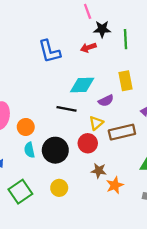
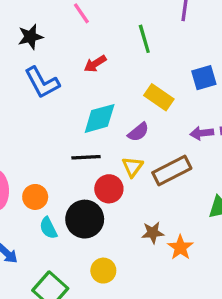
black star: (102, 29) -> (30, 37), moved
yellow rectangle: (126, 81) -> (159, 97), turned -30
red circle: (88, 143) -> (109, 189), moved

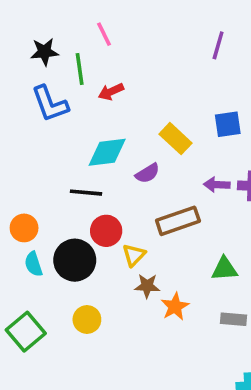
green line: (144, 39) -> (80, 69), moved
yellow triangle: (132, 167) -> (134, 255), moved

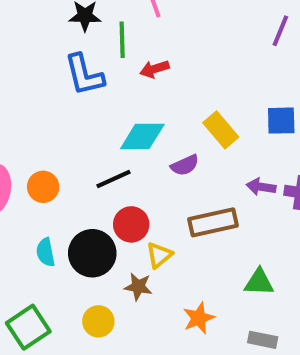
black line: (86, 193) -> (114, 179), turned -36
orange circle: (24, 228) -> (43, 187), moved
brown star: (147, 286) -> (138, 287), moved

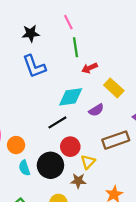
green line: (122, 40) -> (75, 47), moved
red arrow: (154, 69) -> (90, 68), moved
orange circle: (43, 187) -> (16, 145), moved

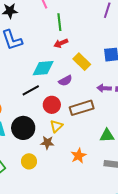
green line: (75, 47) -> (59, 22), moved
red circle: (70, 147) -> (52, 105), moved

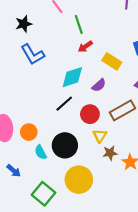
brown star: (47, 143) -> (110, 153), moved
yellow circle: (29, 161) -> (79, 180), size x1.6

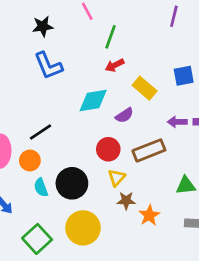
green line: (79, 24) -> (110, 37), turned 30
black line: (64, 104) -> (41, 132), moved

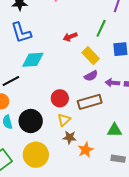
green line: (110, 37) -> (101, 28), moved
cyan diamond: (93, 101) -> (33, 60), moved
purple semicircle: (124, 115) -> (91, 76), moved

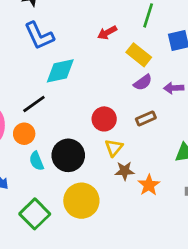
brown rectangle: (90, 102) -> (146, 118), size x0.6

